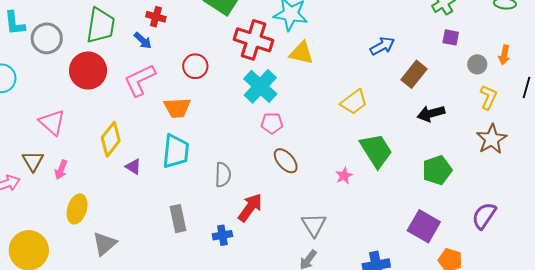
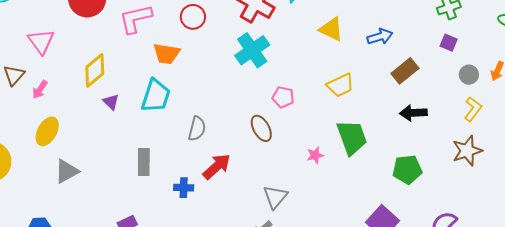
yellow triangle: (301, 53) -> (331, 29), moved
pink pentagon: (272, 123) -> (283, 97), moved

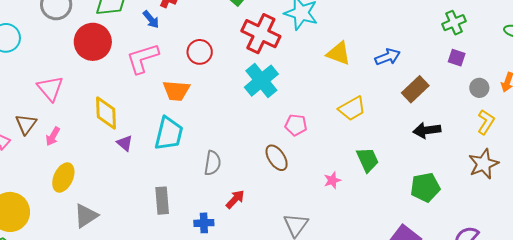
yellow diamond: (95, 70) -> (106, 113), turned -48
green trapezoid: (352, 137) -> (368, 160), size x0.7
red arrow: (217, 167) -> (235, 199), size x0.7

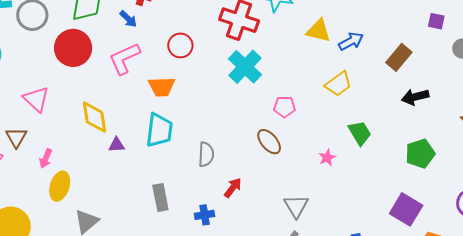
blue arrow: (388, 57) -> (351, 41), moved
pink arrow: (53, 136) -> (46, 158), moved
purple triangle: (125, 143) -> (117, 145), turned -36

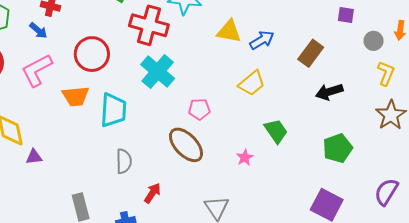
red circle: (180, 45) -> (92, 54), size x1.4
cyan trapezoid: (159, 130) -> (113, 110), moved
brown ellipse: (269, 142) -> (186, 145), size x1.4

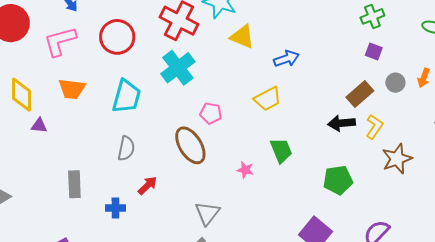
yellow triangle: (229, 31) -> (242, 37), moved
brown rectangle: (311, 53) -> (360, 94), moved
yellow L-shape: (386, 73) -> (374, 127), moved
orange trapezoid: (76, 96) -> (72, 89), moved
pink star: (245, 157) -> (245, 170), turned 30

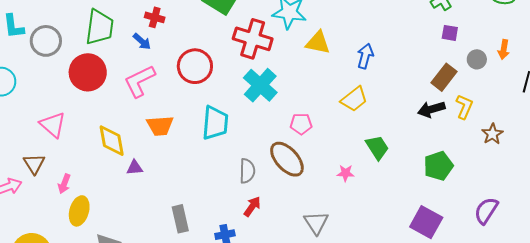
blue arrow: (286, 59) -> (365, 56), turned -45
gray semicircle: (126, 148) -> (247, 171), moved
brown star: (397, 159) -> (492, 134), size x0.7

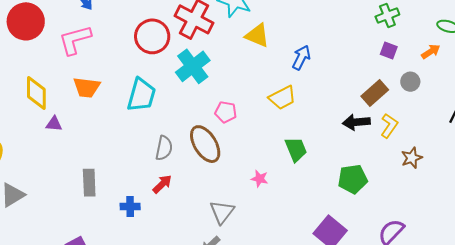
orange arrow: (504, 50) -> (431, 52), moved, turned -144
red circle: (195, 66) -> (152, 36), moved
pink star: (345, 173) -> (260, 179), moved

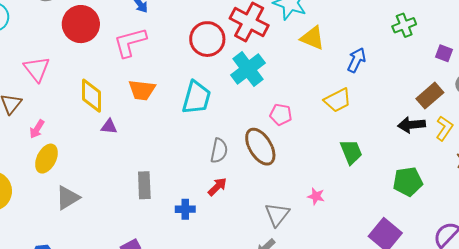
green cross: (387, 15) -> (404, 25), moved
pink star: (260, 179) -> (316, 196), moved

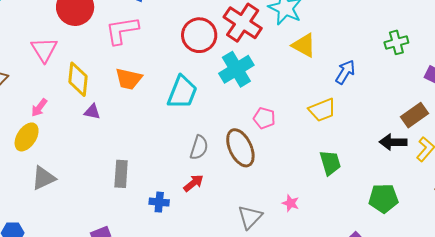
pink triangle: (37, 69) -> (44, 50), moved
pink arrow: (37, 129) -> (39, 108), moved

